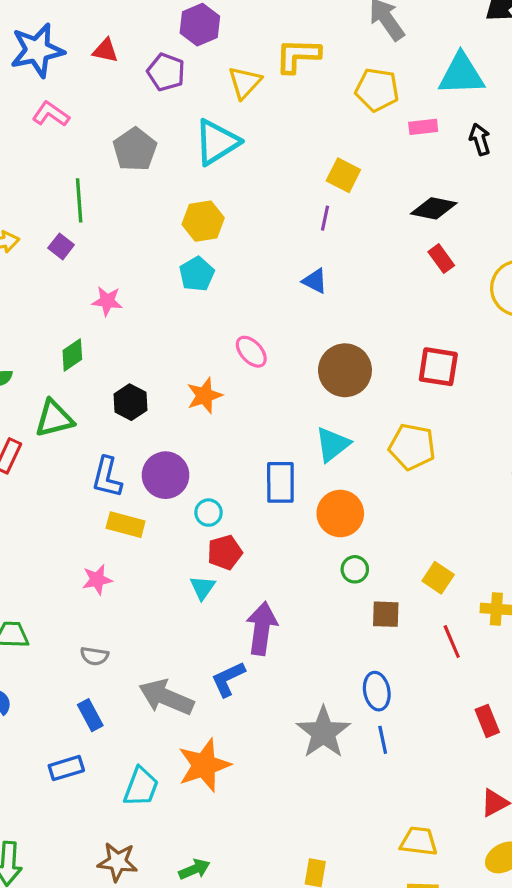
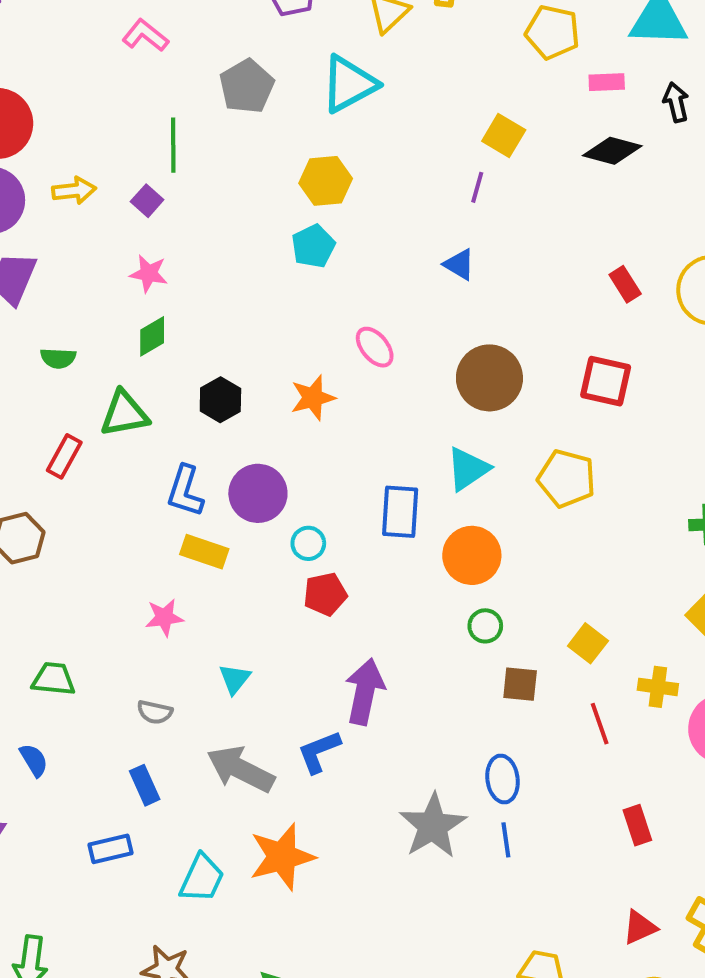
black diamond: (434, 208) -> (612, 151), moved
red rectangle: (441, 259) -> (625, 284), moved
pink star: (107, 301) -> (149, 273), moved
cyan triangle: (203, 588) -> (235, 679), moved

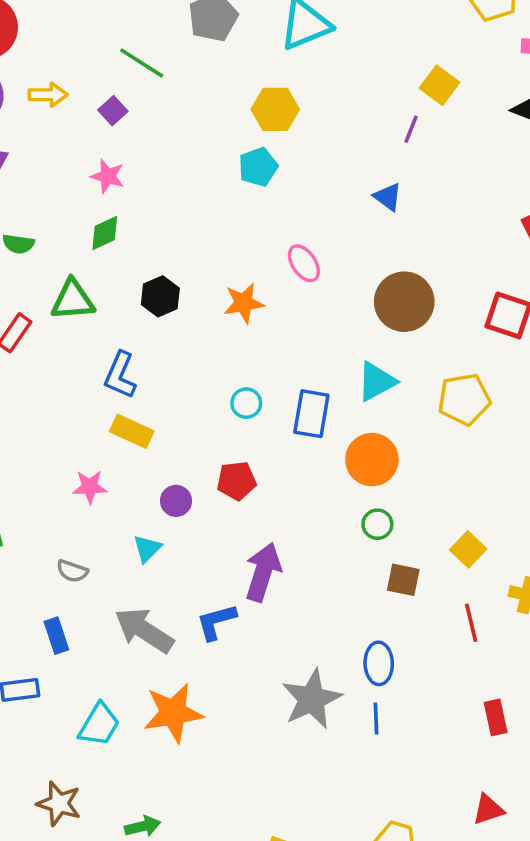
green line: (173, 145) -> (142, 63), turned -63
yellow pentagon: (567, 478) -> (464, 399), turned -30
purple circle: (258, 493) -> (176, 501), moved, size x0.6
cyan circle: (308, 543) -> (246, 403), moved

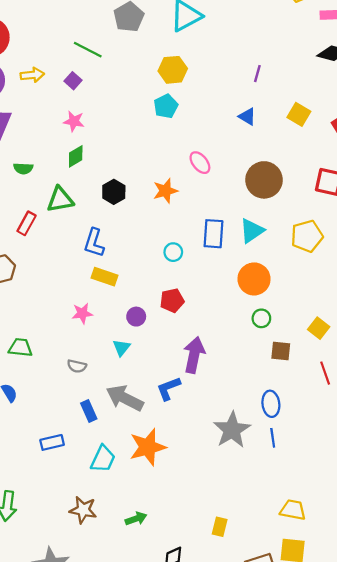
yellow square: (439, 85) -> (299, 114), moved
blue rectangle: (311, 414) -> (214, 234), moved
blue rectangle: (56, 636) -> (89, 411), moved

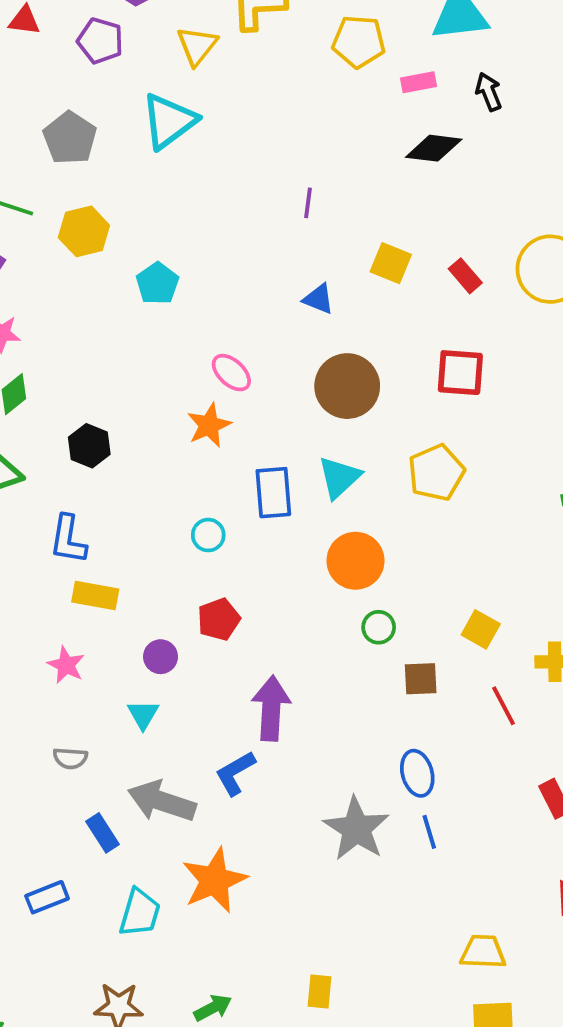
yellow hexagon: (173, 70) -> (84, 231), moved
blue triangle: (247, 117) -> (319, 299), moved
orange star: (165, 191) -> (209, 425), moved
pink star: (82, 313) -> (66, 665), turned -30
yellow rectangle: (220, 527) -> (320, 992), moved

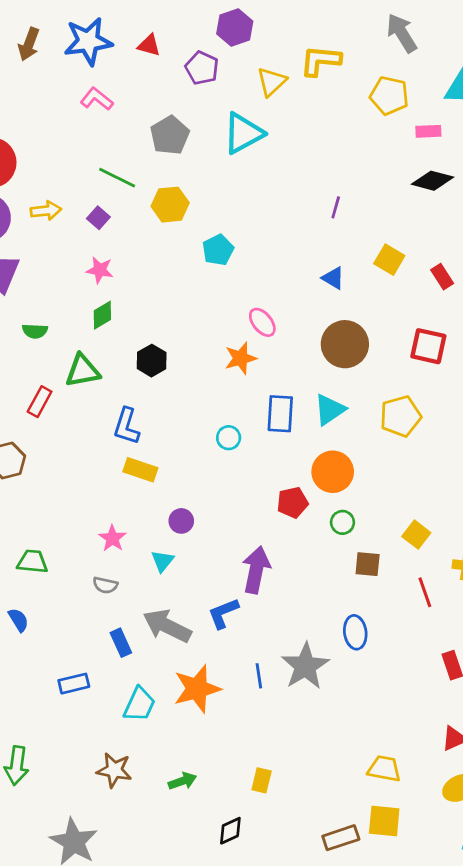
red pentagon: (219, 619) -> (292, 502), moved
pink star: (66, 665) -> (112, 538), moved
blue line: (429, 832) -> (259, 676), moved

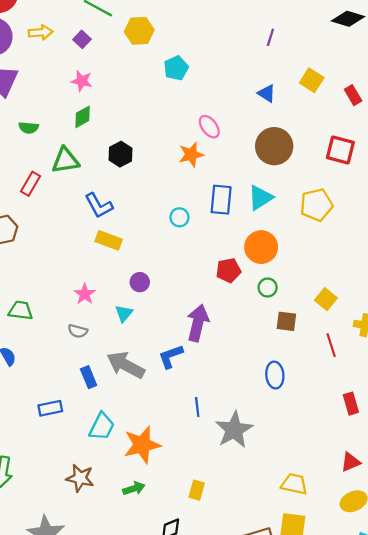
blue L-shape: (126, 426) -> (99, 206), turned -48
gray star: (305, 666) -> (234, 430), moved
orange star: (197, 689) -> (142, 445), moved

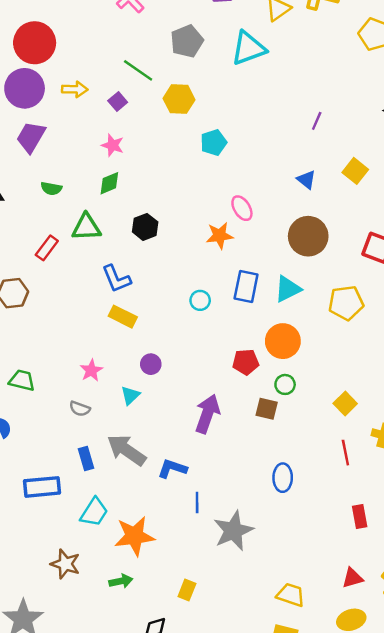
brown square: (286, 321) -> (267, 409), moved
blue L-shape: (171, 356) -> (172, 468), moved, turned 32
blue rectangle: (50, 408) -> (42, 487), size x1.4

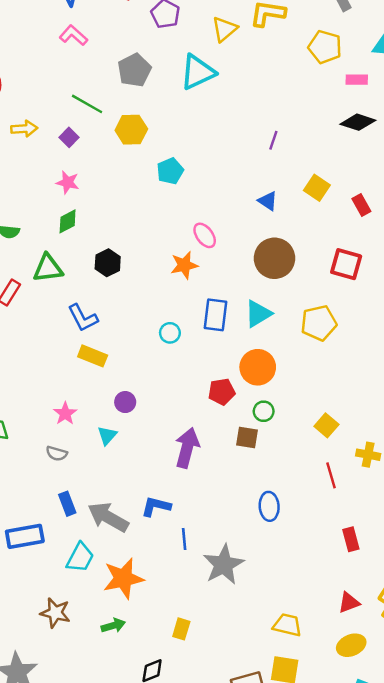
gray arrow: (126, 450) -> (108, 517), moved

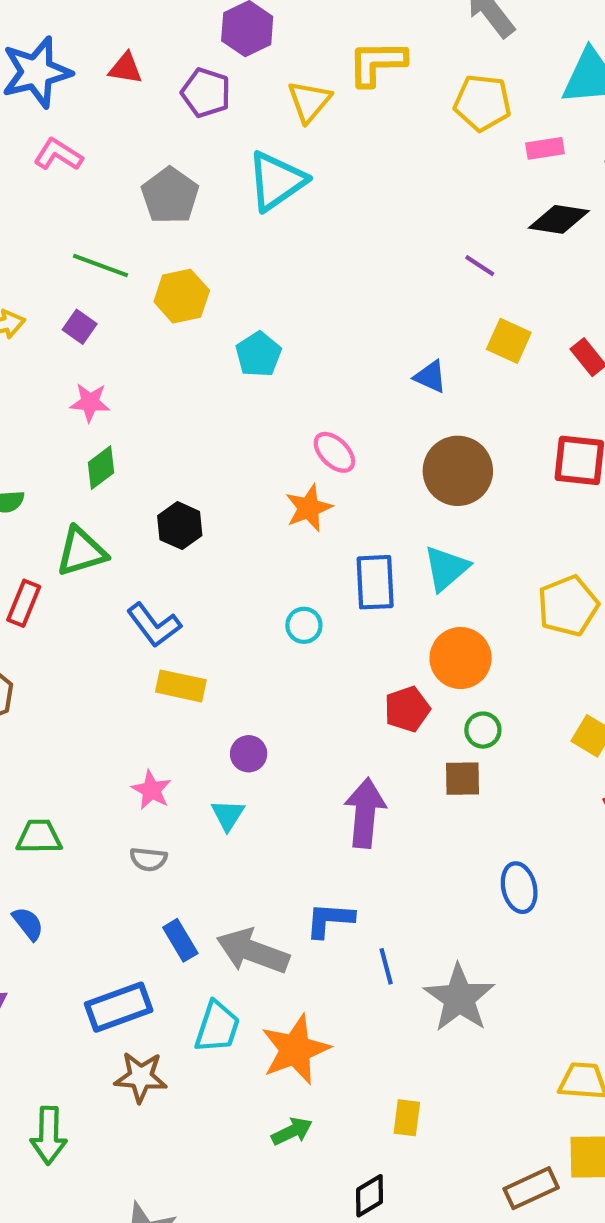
purple line: (273, 140) -> (480, 266), moved, turned -66
yellow pentagon: (319, 323) -> (568, 606), moved
brown star: (55, 613) -> (141, 1077), moved

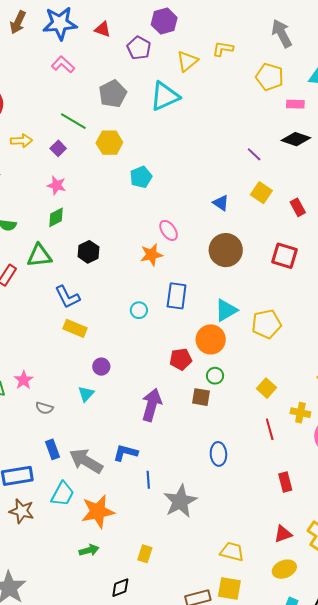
yellow L-shape: (377, 63) -> (223, 49), size x0.7
cyan triangle: (446, 568) -> (226, 310), moved
pink star: (151, 790) -> (24, 380), moved

